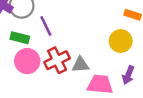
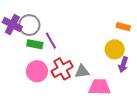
green rectangle: (20, 38) -> (35, 44), moved
purple arrow: (128, 75) -> (123, 65), moved

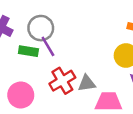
gray circle: (29, 25) -> (41, 28), moved
pink circle: (37, 71) -> (21, 95), moved

